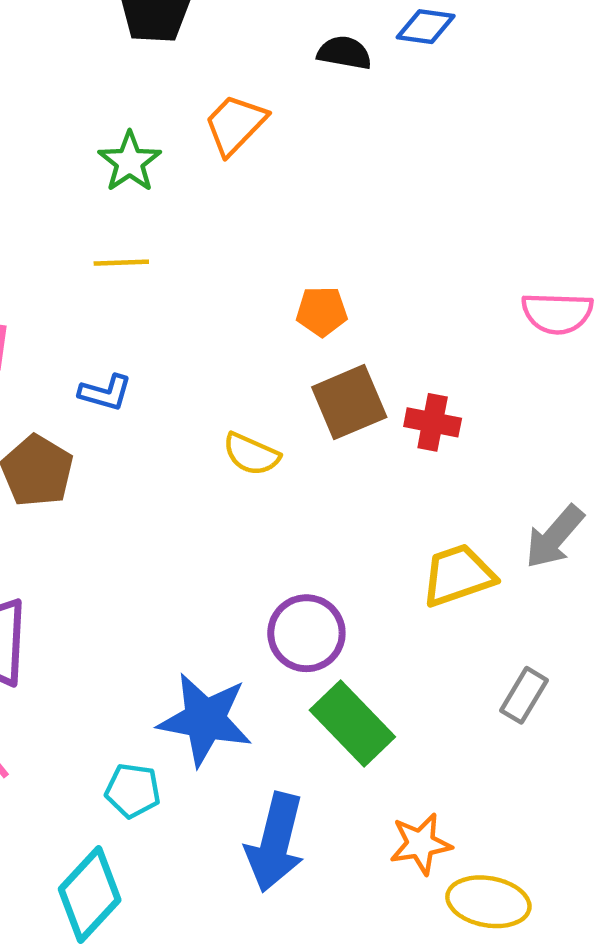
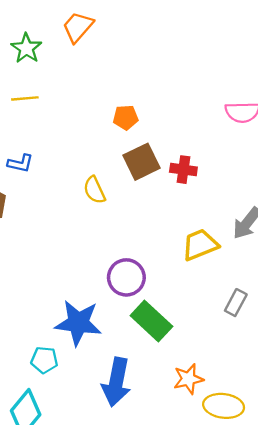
yellow semicircle: (251, 454) -> (94, 190), turned 44

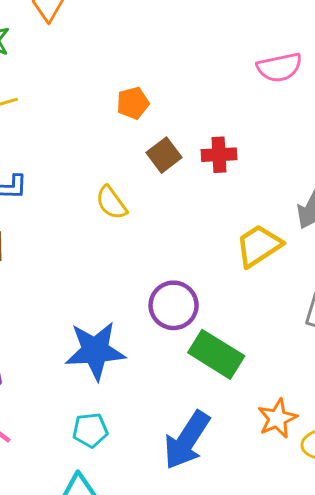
brown square: (142, 162) -> (164, 155), size x0.7
blue star: (78, 323) -> (95, 351), moved
blue arrow: (116, 382) -> (187, 440), turned 33

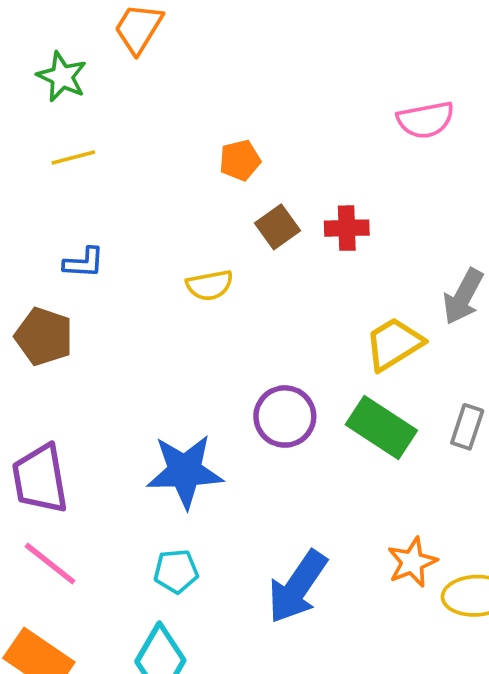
yellow semicircle: (111, 203) -> (210, 285), turned -66
green rectangle: (216, 354) -> (381, 428), moved

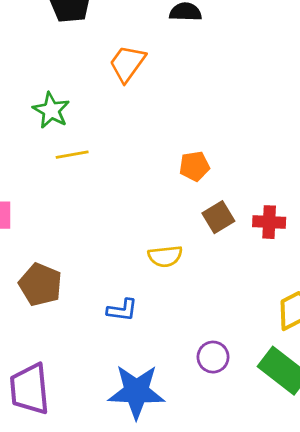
green star: (62, 77) -> (51, 110), moved
blue L-shape: (84, 263) -> (122, 310), moved
purple circle: (285, 416) -> (213, 357), size x0.7

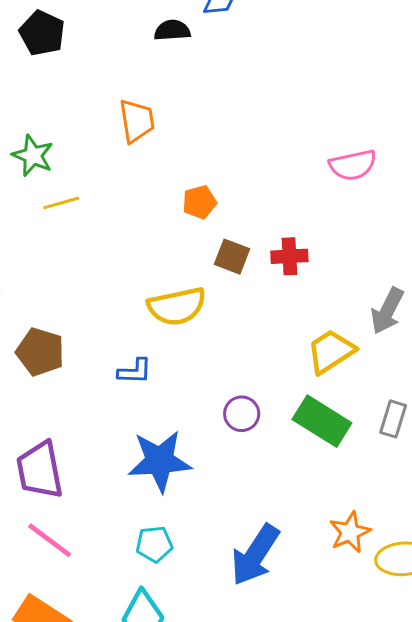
orange trapezoid: (127, 63) -> (137, 121), moved, turned 141
brown square: (218, 217) -> (232, 257), turned -32
yellow semicircle: (165, 256) -> (177, 306), size x1.5

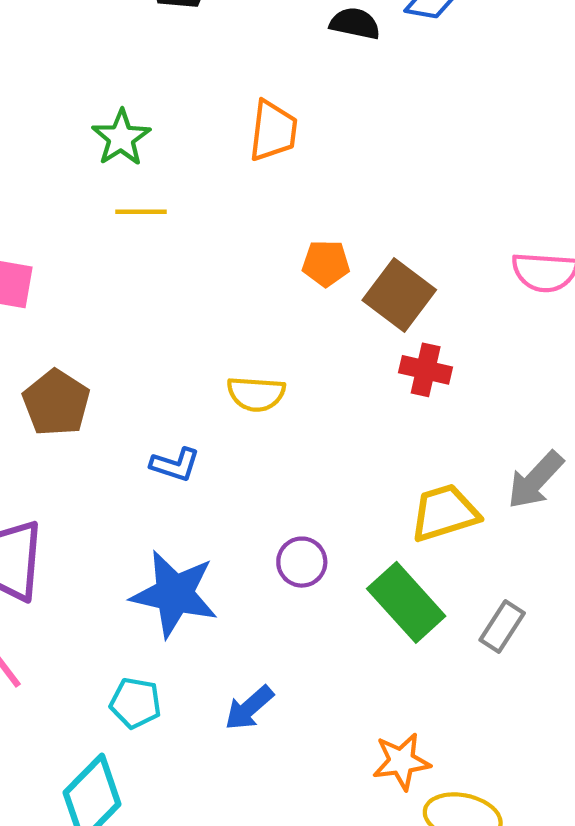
brown square: (232, 257) -> (399, 295), moved, size x1.4
yellow semicircle: (177, 306) -> (256, 394), size x0.7
blue arrow: (255, 555) -> (249, 708), moved, size x0.6

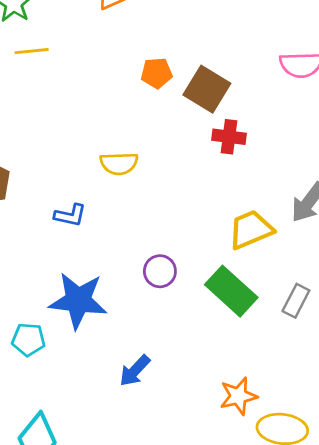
cyan pentagon: (135, 703) -> (28, 340), moved

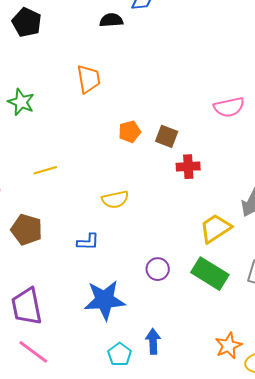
yellow line: (32, 51) -> (45, 170), moved
brown square: (207, 89) -> (167, 136), size x0.7
cyan pentagon: (28, 340) -> (120, 354), moved, turned -30
blue arrow: (135, 371) -> (153, 341), turned 145

